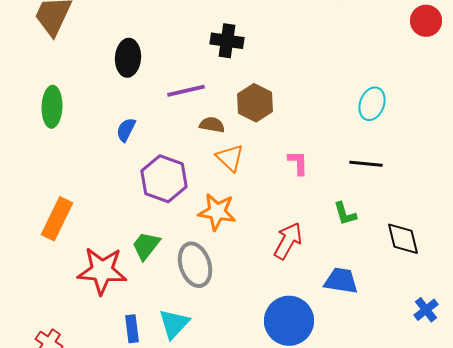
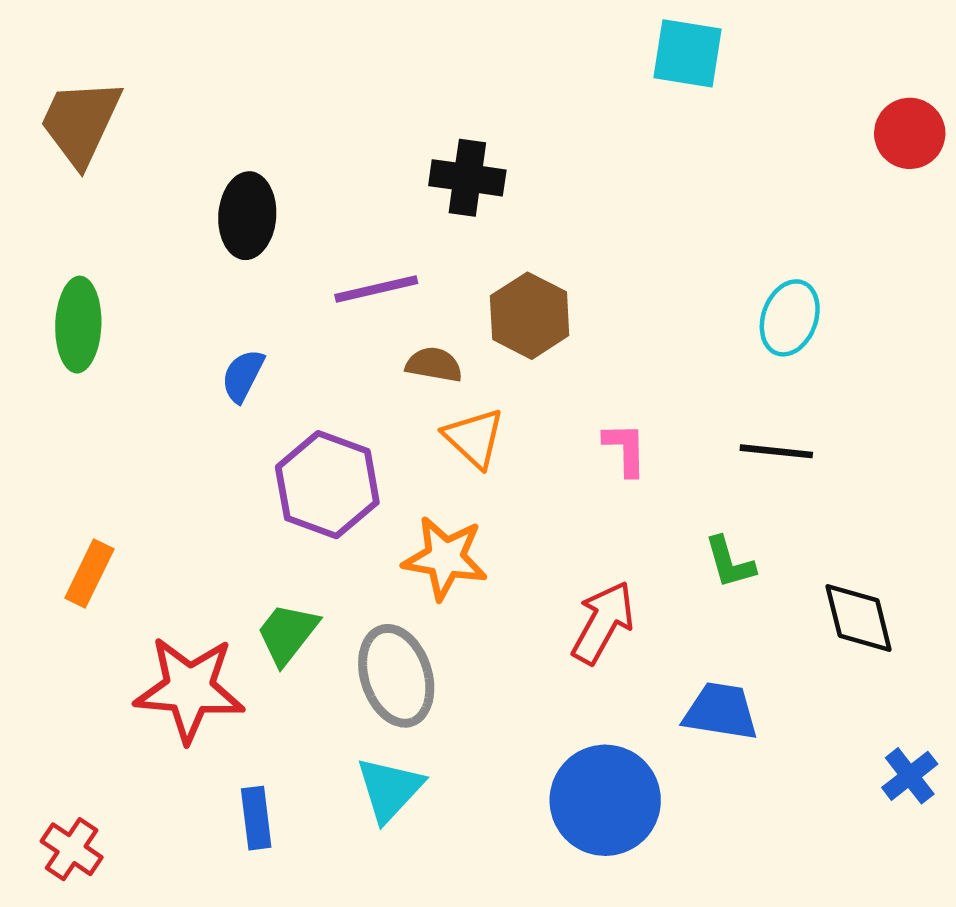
orange rectangle: (57, 219) -> (89, 574), size x0.7
cyan triangle: (174, 324) -> (390, 789), moved

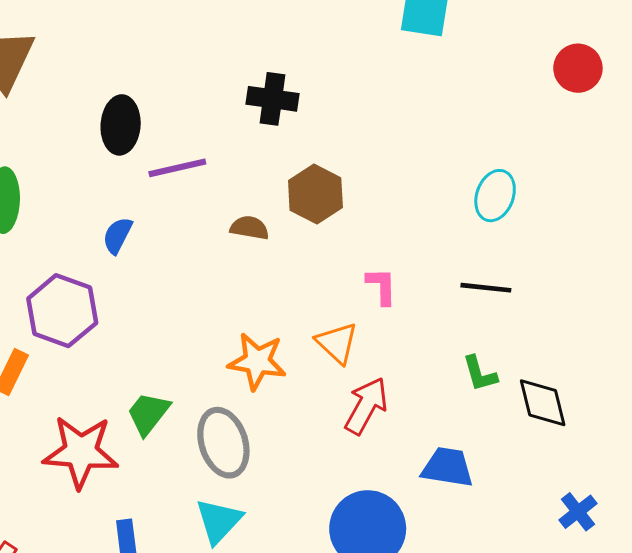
purple line: (376, 289) -> (177, 168), moved
orange triangle: (474, 438) -> (337, 343), moved
purple hexagon: (327, 485) -> (62, 311), moved
green L-shape: (730, 562) -> (480, 374), moved

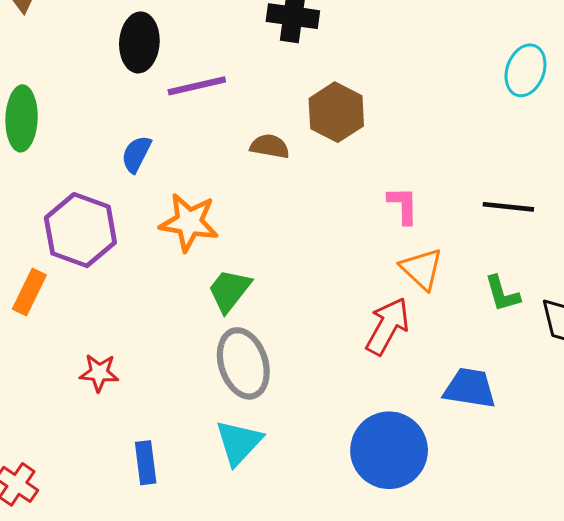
cyan ellipse: (495, 196) -> (525, 70), moved
orange triangle: (337, 343) -> (422, 269), moved
orange star: (257, 361) -> (189, 222), moved
green trapezoid: (148, 414) -> (229, 291), moved
red star: (81, 452) -> (99, 373), size x0.5

